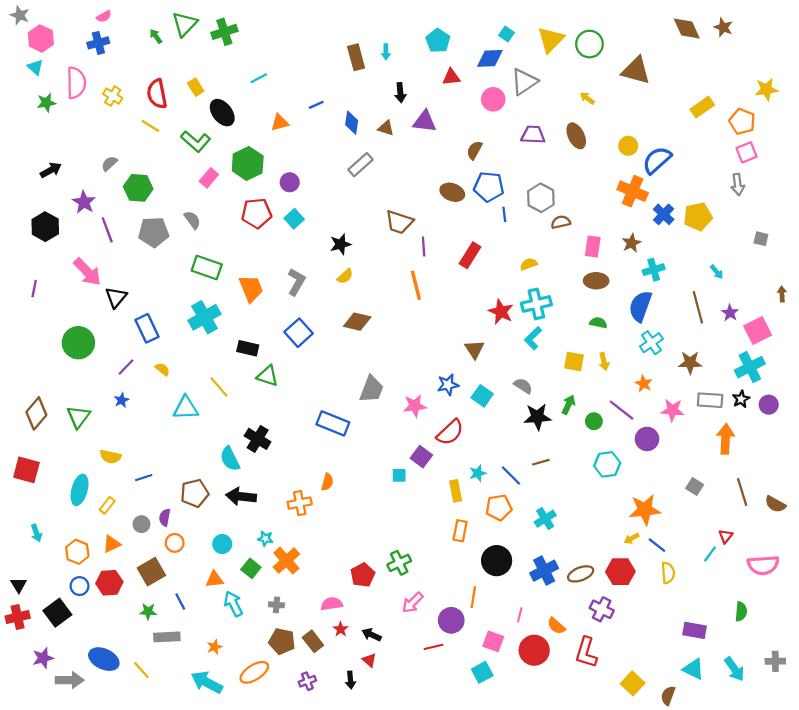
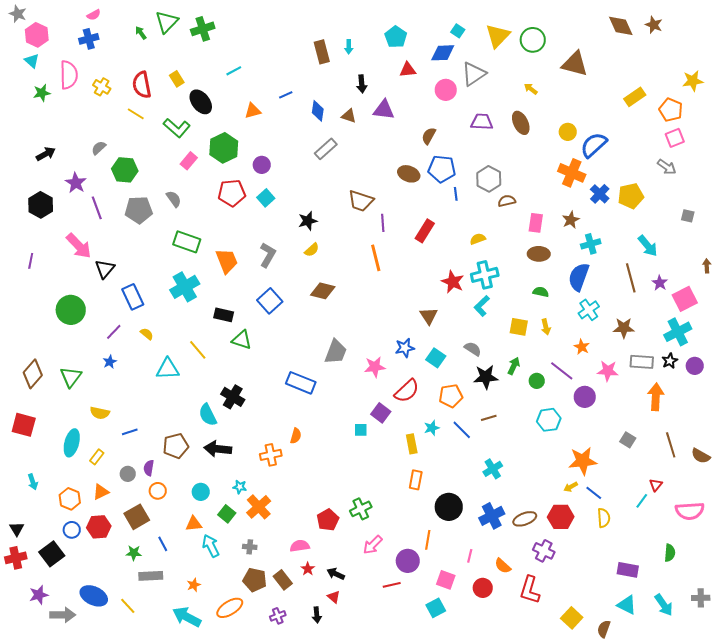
gray arrow: (738, 185) -> (667, 167), turned -48
cyan arrow: (717, 272) -> (648, 246), size x1.6
orange pentagon: (499, 508) -> (451, 396), moved
red circle: (534, 650) -> (483, 588), size x0.7

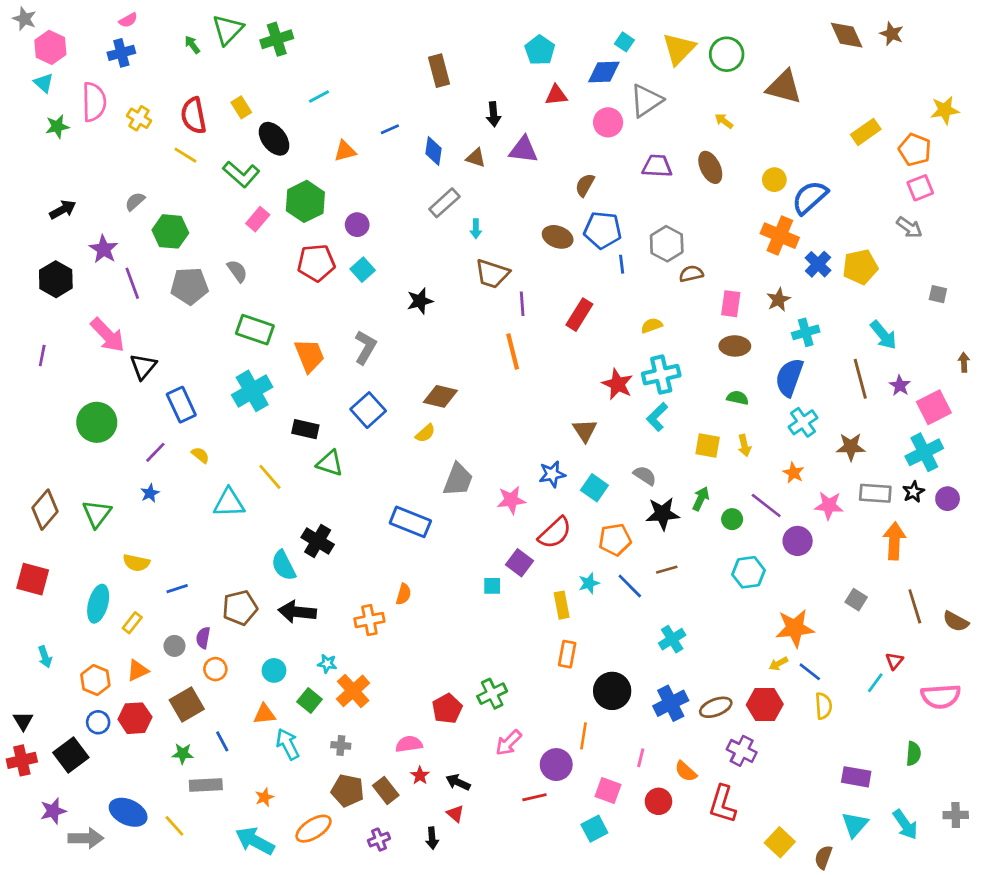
cyan arrow: (349, 47) -> (476, 229), moved
yellow semicircle: (312, 250) -> (425, 433), moved
cyan triangle: (627, 605) -> (855, 825), turned 45

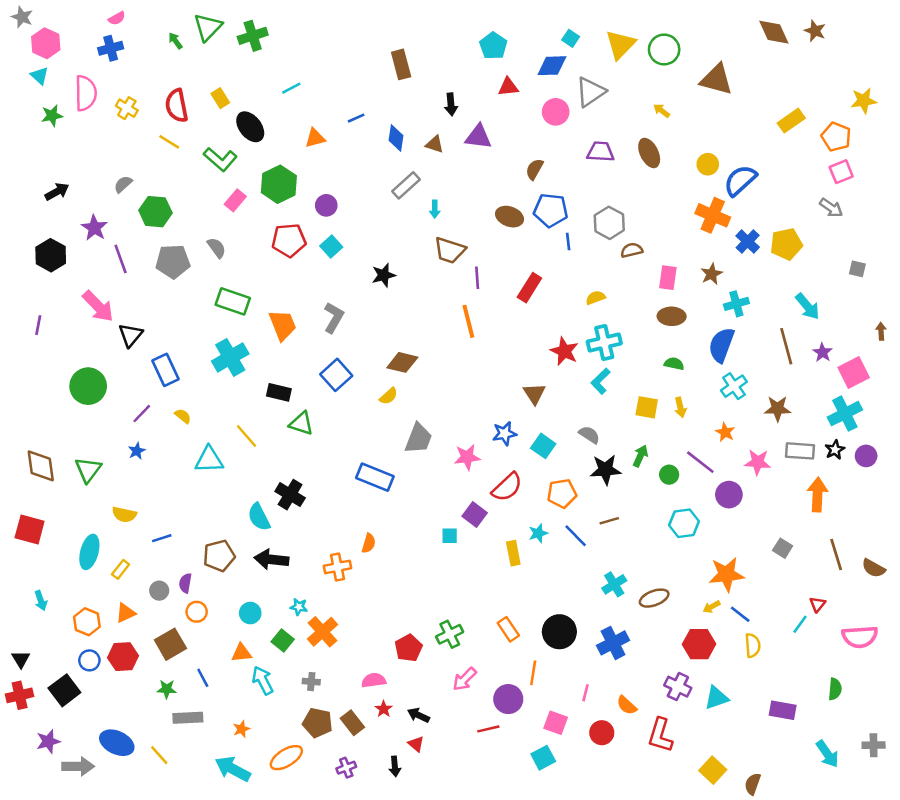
brown diamond: (45, 510) -> (41, 466), turned -48
orange rectangle: (567, 654) -> (508, 629), moved, turned -45
brown ellipse: (716, 707) -> (654, 598), moved
cyan triangle: (855, 825) -> (716, 698), moved, turned 30

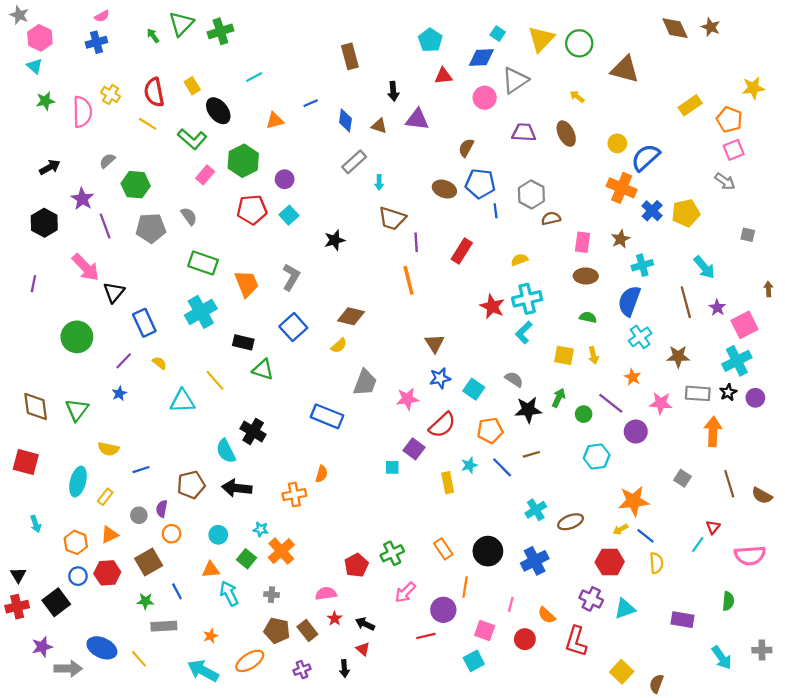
pink semicircle: (86, 93) -> (82, 112), moved
brown triangle: (534, 394) -> (435, 343), moved

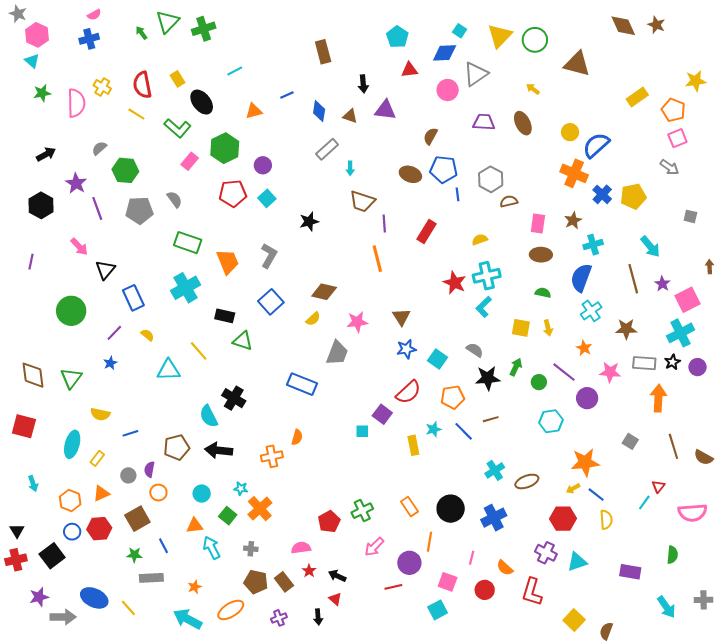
pink arrow: (86, 267) -> (79, 247), size x0.7
pink star: (407, 399) -> (357, 322), moved

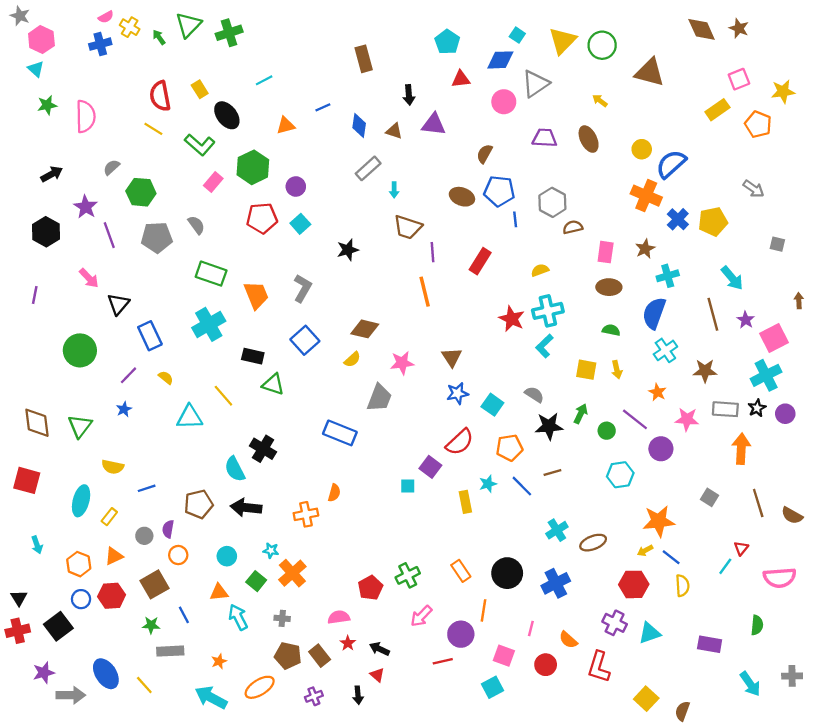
yellow cross: (102, 87) -> (130, 27), moved
pink square: (677, 138) -> (739, 79), moved
blue ellipse: (94, 598) -> (106, 674), turned 32

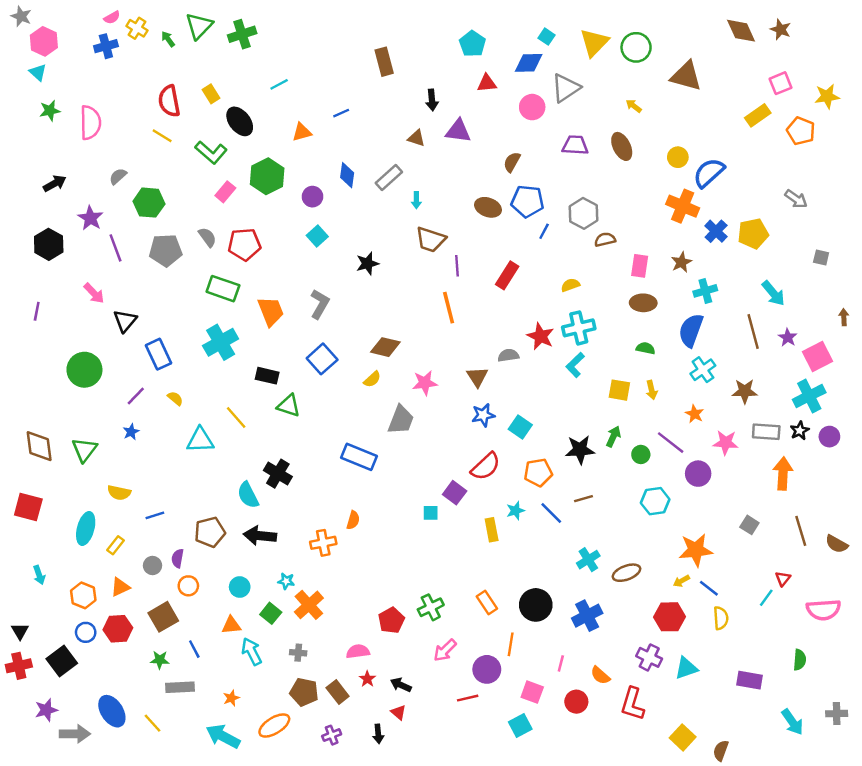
blue diamond: (359, 125) -> (347, 175), moved
red pentagon: (262, 218) -> (244, 244), moved
blue line: (515, 219) -> (544, 231), turned 35
gray semicircle: (534, 395) -> (508, 355), moved, turned -42

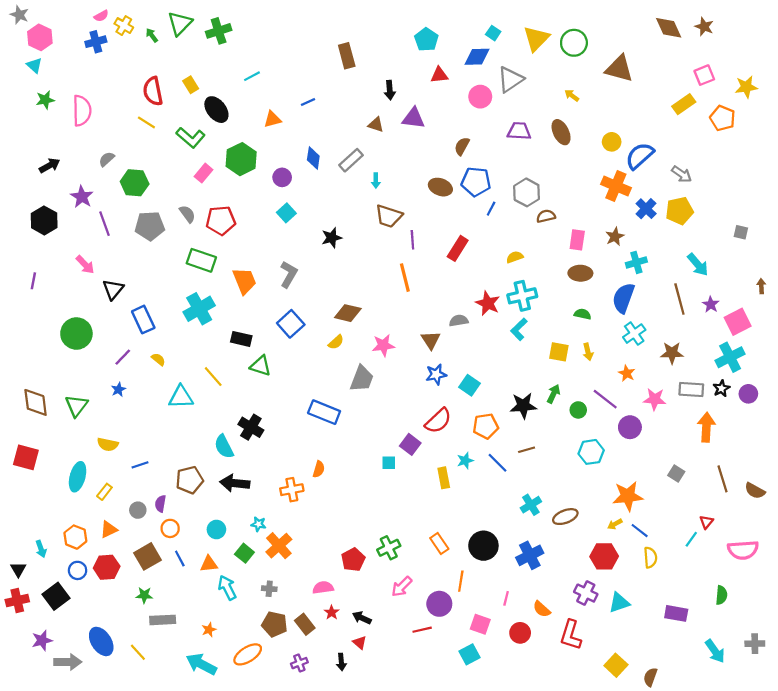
gray arrow: (796, 199) -> (682, 174), moved
cyan arrow: (39, 575) -> (41, 549), moved
blue line: (194, 649) -> (180, 559), moved

